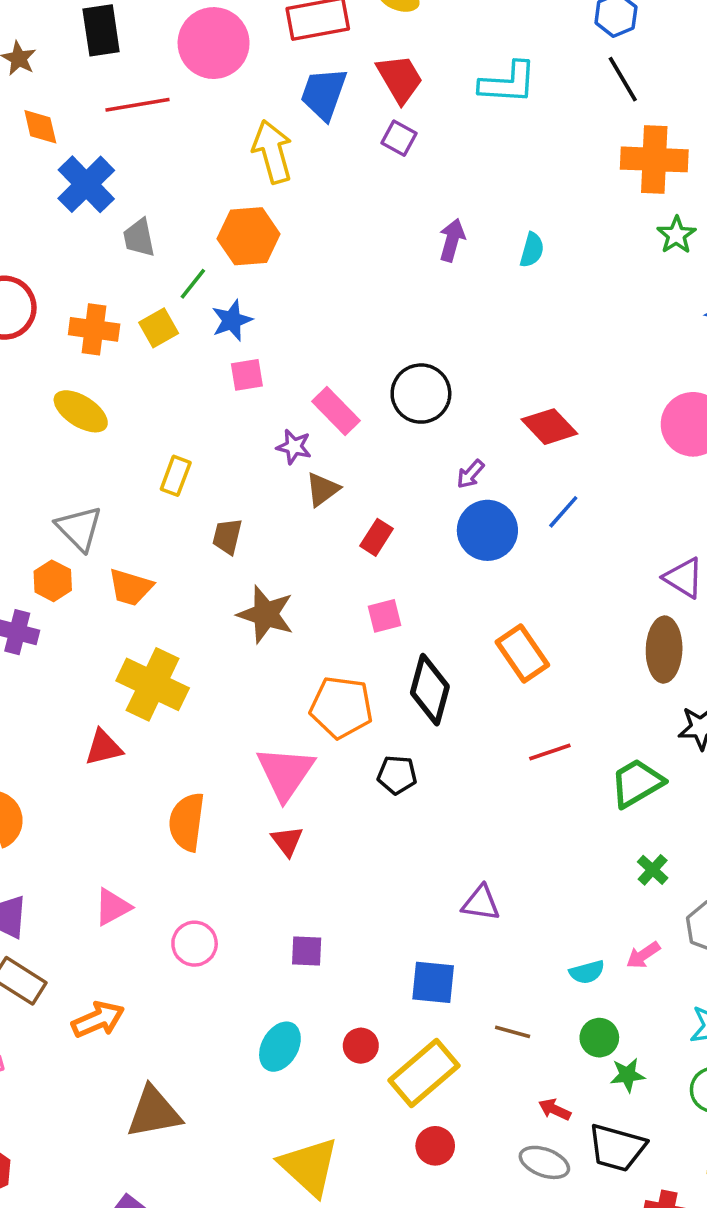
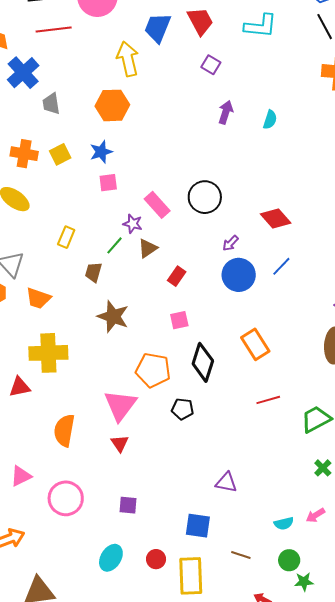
purple square: (399, 138) -> (211, 65), moved
green line: (193, 284) -> (114, 245), moved
yellow cross: (153, 684) -> (48, 353), turned -30
pink circle: (195, 944) -> (66, 498), size x1.4
yellow rectangle: (424, 1073) -> (191, 576), turned -54

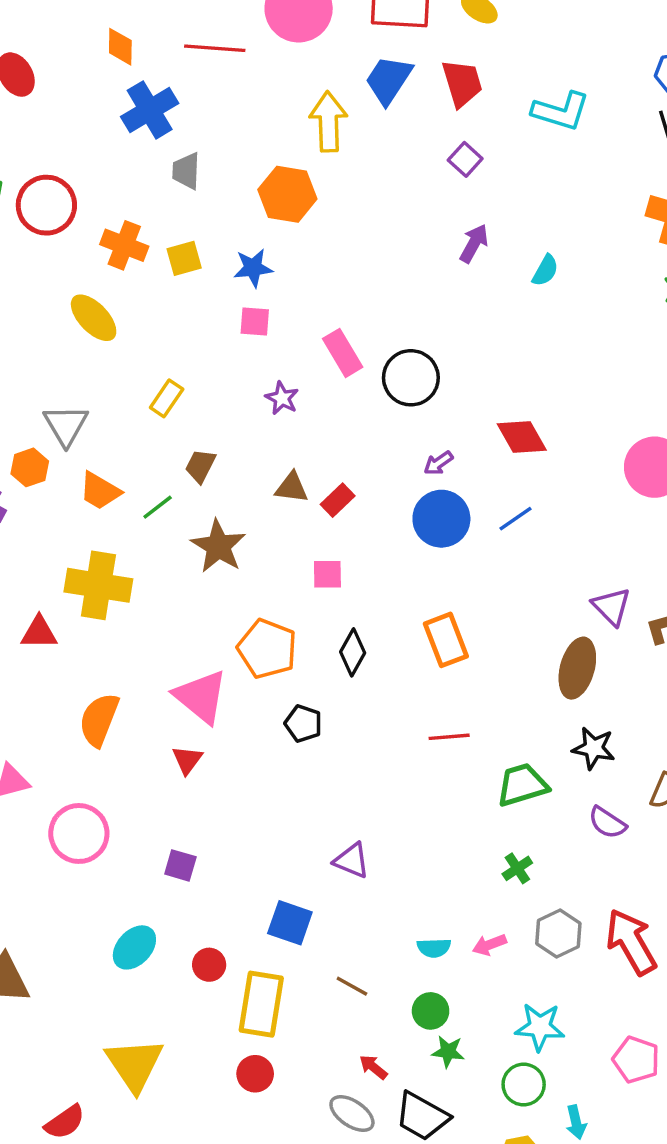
pink rectangle: (157, 205) -> (343, 353), moved
green line: (114, 245) -> (158, 507), moved
brown triangle: (148, 248) -> (292, 488), moved, turned 30
black diamond: (203, 362) -> (353, 652), size x0.7
pink triangle: (120, 405) -> (201, 697), turned -39

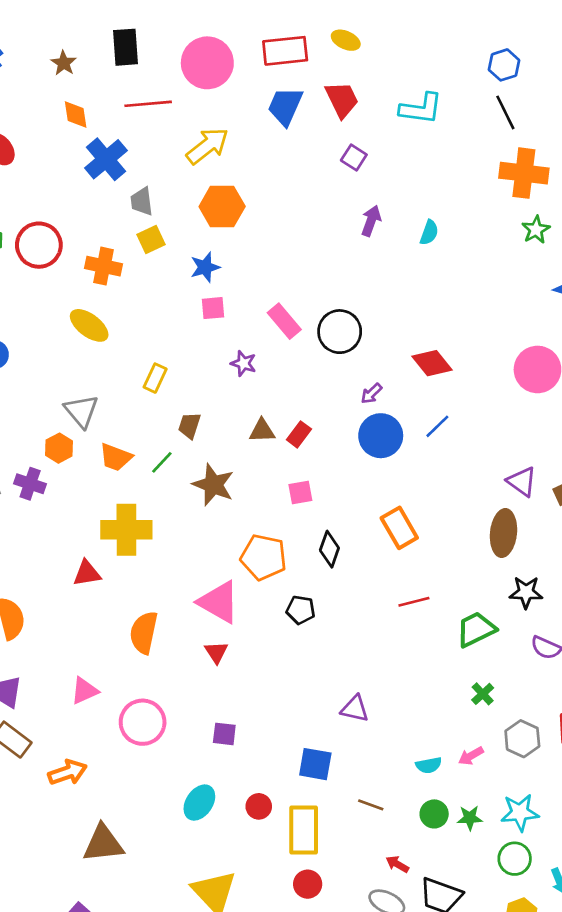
yellow arrow: (328, 122) -> (207, 146), moved, turned 63
yellow square: (184, 258) -> (151, 240), moved
green star: (448, 1052) -> (470, 818), moved

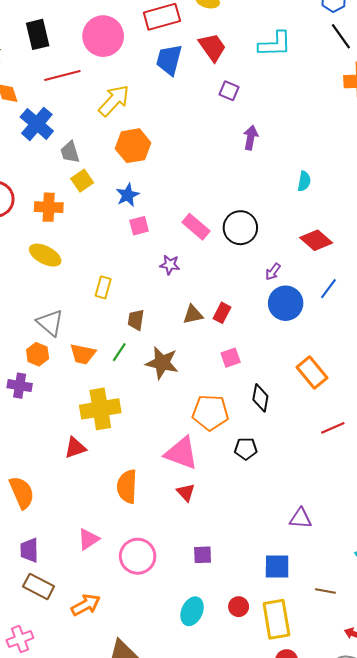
cyan semicircle: (429, 233) -> (304, 181), moved

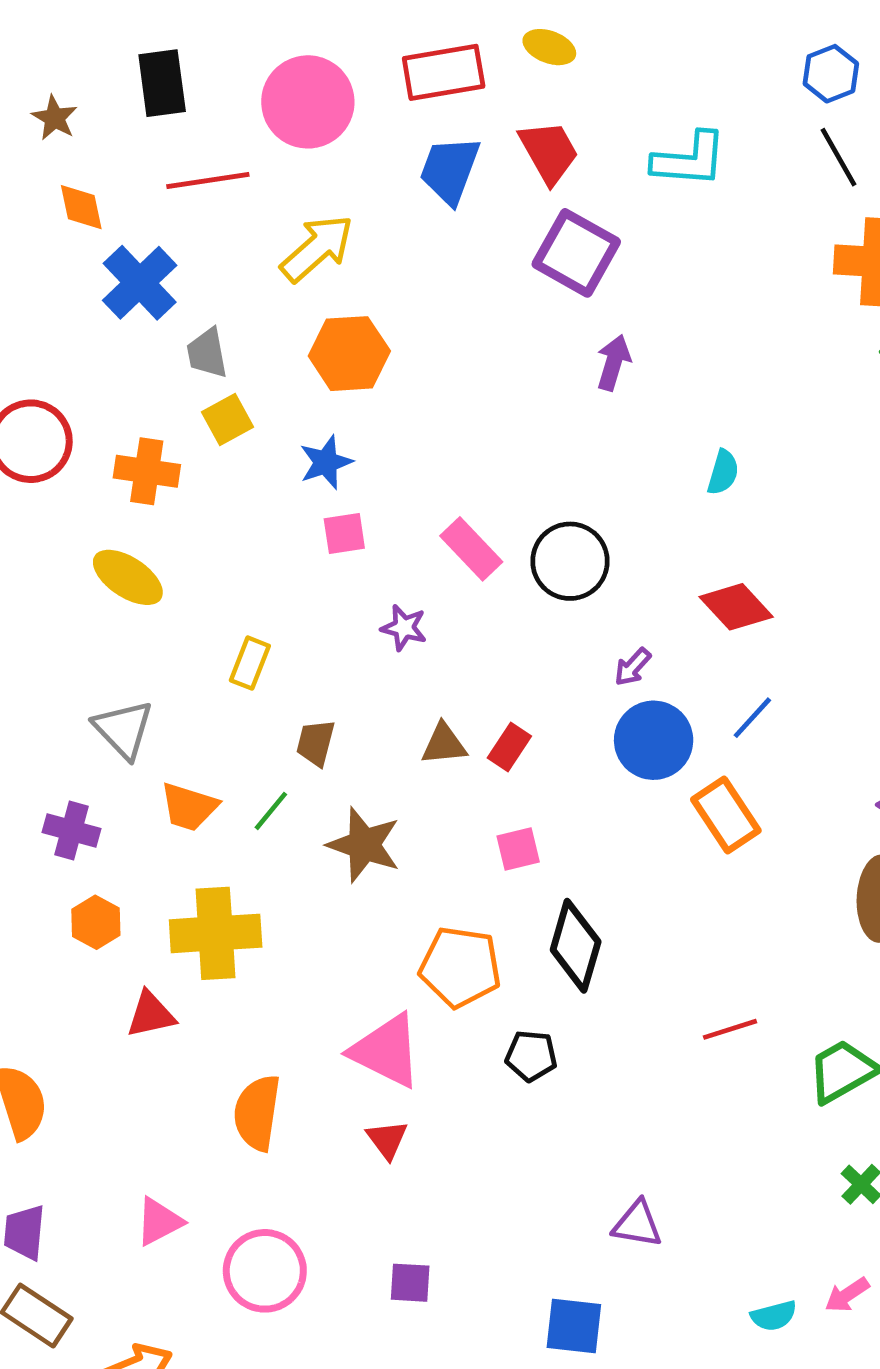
purple square: (229, 91) -> (576, 253), size x1.8
orange hexagon: (38, 354) -> (96, 922), moved
orange rectangle: (312, 372) -> (726, 815), moved
purple cross: (20, 386) -> (71, 831), moved
black diamond: (260, 398) -> (576, 946), size x1.4

